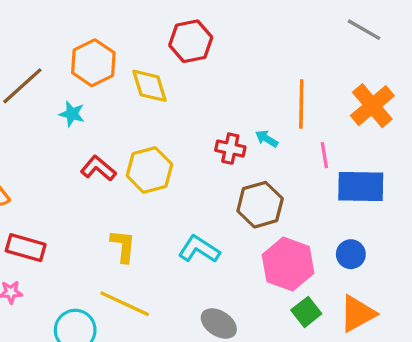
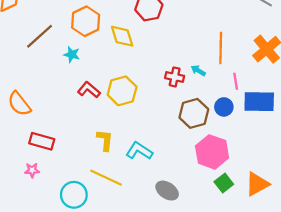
cyan L-shape: (199, 249) -> (139, 151), moved
blue circle: (351, 254) -> (224, 107), moved

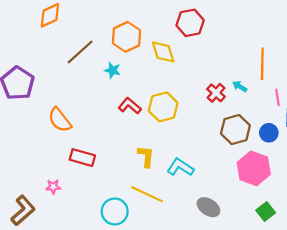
red cross: (175, 77) -> (216, 93), turned 30
blue circle: (224, 107) -> (269, 133), moved
pink star: (32, 170) -> (53, 187), moved
green square: (224, 183) -> (266, 211), moved

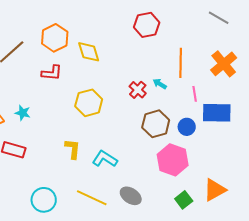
red hexagon: (190, 23) -> (147, 25), moved
cyan star: (112, 70) -> (23, 113), moved
red L-shape: (130, 106) -> (52, 73), moved, turned 145
yellow line: (147, 194) -> (92, 198), moved

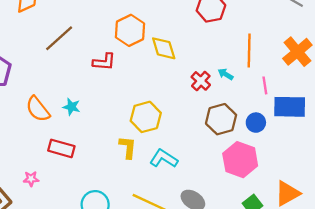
orange hexagon: (55, 38) -> (130, 30), moved
yellow diamond: (89, 52) -> (164, 48), moved
yellow hexagon: (89, 103) -> (146, 117), moved

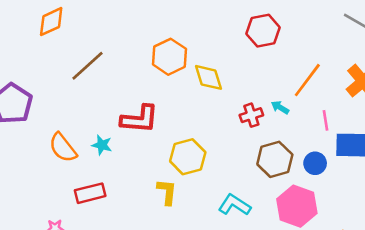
orange line: (249, 51) -> (307, 80), turned 36
red L-shape: (104, 62) -> (140, 119), moved, size x1.4
red cross: (201, 81) -> (251, 115), turned 30
red rectangle: (61, 148) -> (90, 193), turned -30
cyan L-shape: (164, 159) -> (234, 205), moved

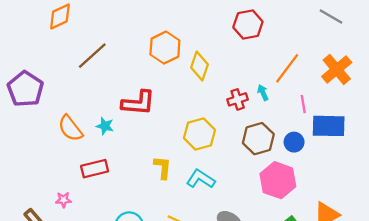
yellow diamond: (208, 77) -> (199, 66), turned 36
cyan arrow: (280, 107) -> (263, 93), turned 35
yellow hexagon: (188, 157) -> (199, 134), moved
cyan L-shape: (234, 205) -> (201, 179), moved

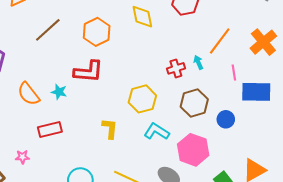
orange hexagon: (165, 48) -> (97, 32), moved
yellow diamond: (199, 66) -> (142, 17), moved, turned -30
blue circle: (294, 142) -> (226, 119), moved
cyan L-shape: (201, 179) -> (157, 132), moved
pink hexagon: (278, 180) -> (193, 150), moved

